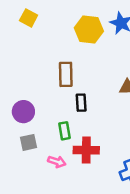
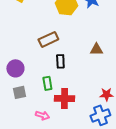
brown rectangle: (66, 74) -> (48, 39), turned 66
pink arrow: (57, 162) -> (42, 115), moved

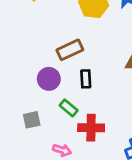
purple circle: (15, 68) -> (49, 79), moved
green rectangle: (47, 83) -> (69, 108), turned -40

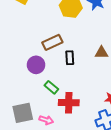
black rectangle: (86, 79) -> (70, 58), moved
gray square: (32, 120) -> (23, 113), moved, size x1.5

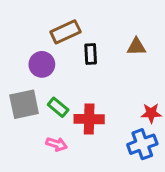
green rectangle: (51, 87) -> (58, 107), moved
gray square: (23, 113) -> (24, 104), moved

